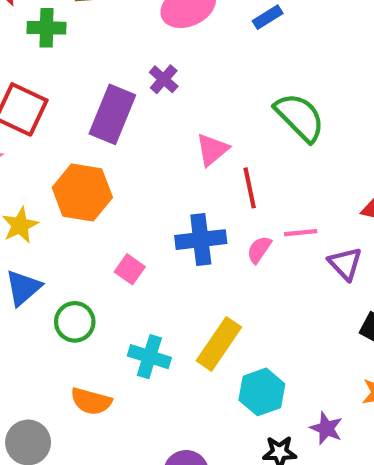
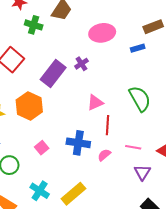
pink line: (301, 233) -> (133, 147), moved

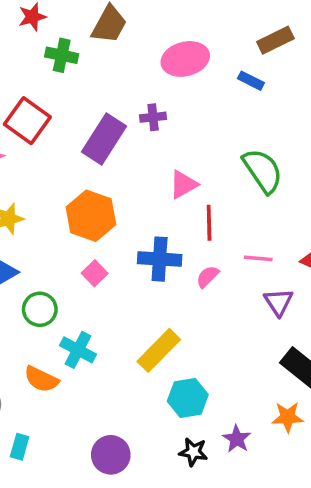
blue rectangle: (138, 48) -> (251, 81), turned 48
purple cross: (81, 64) -> (153, 117), turned 32
orange hexagon: (29, 106) -> (91, 216), moved
cyan cross: (40, 191) -> (78, 350), moved

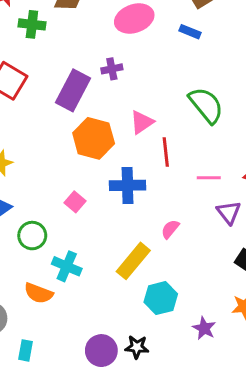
orange hexagon: (91, 216) -> (94, 138), moved
pink semicircle: (208, 277) -> (170, 229), moved
black star: (193, 452) -> (137, 347), moved

